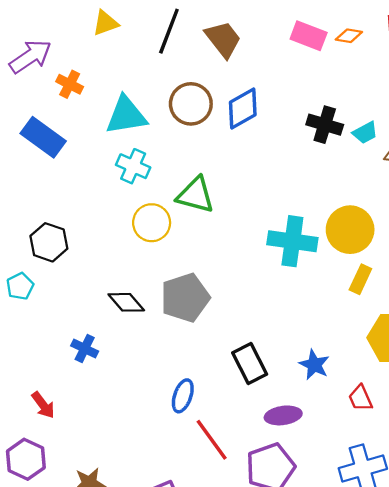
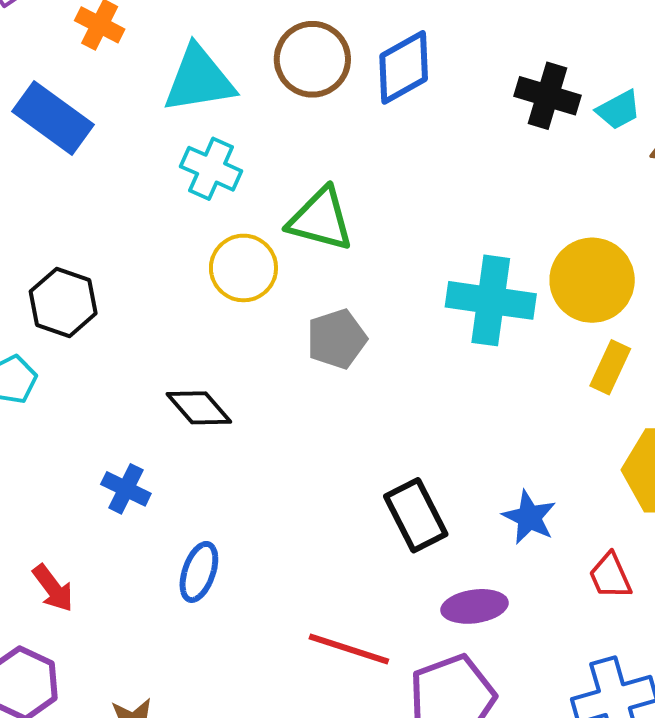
gray pentagon: (185, 298) -> (337, 339), moved, size x0.7
blue ellipse: (183, 396) -> (199, 572), moved
red line: (212, 440) -> (349, 649), turned -36

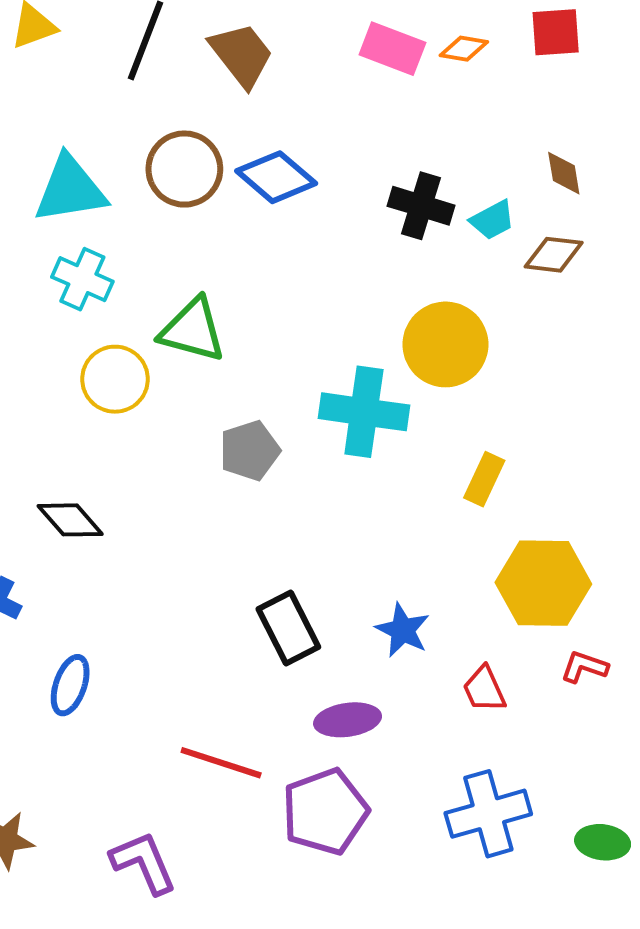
blue diamond: (404, 67) -> (276, 177), turned 70
yellow circle: (592, 280) -> (445, 344), moved
gray pentagon: (337, 339) -> (250, 451), moved

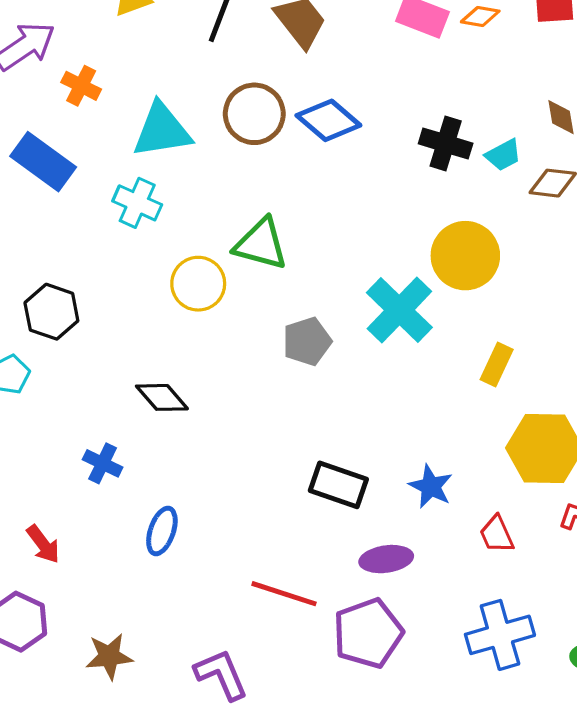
cyan cross: (82, 279) -> (137, 203), moved
cyan cross: (364, 412) -> (399, 310), turned 36
black rectangle: (288, 628) -> (338, 485), turned -44

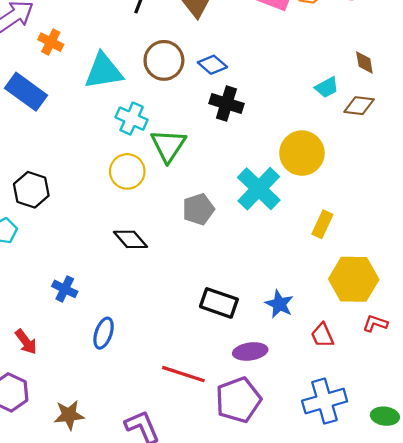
blue diamond: (328, 120) -> (212, 65), size x0.7
black cross: (446, 143) -> (226, 104), moved
cyan cross: (137, 203) -> (132, 119), moved
green triangle: (261, 244) -> (168, 146), turned 48
black diamond: (162, 397) -> (131, 239), moved

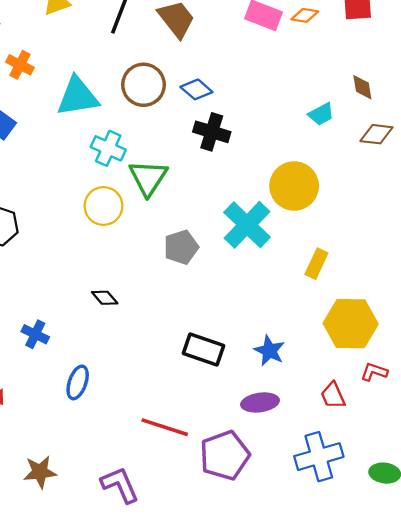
brown diamond: (359, 106) -> (376, 134), moved
black diamond: (131, 239) -> (105, 298), moved, size x0.7
red trapezoid: (322, 335) -> (333, 395), moved
purple ellipse: (250, 351) -> (260, 402), moved

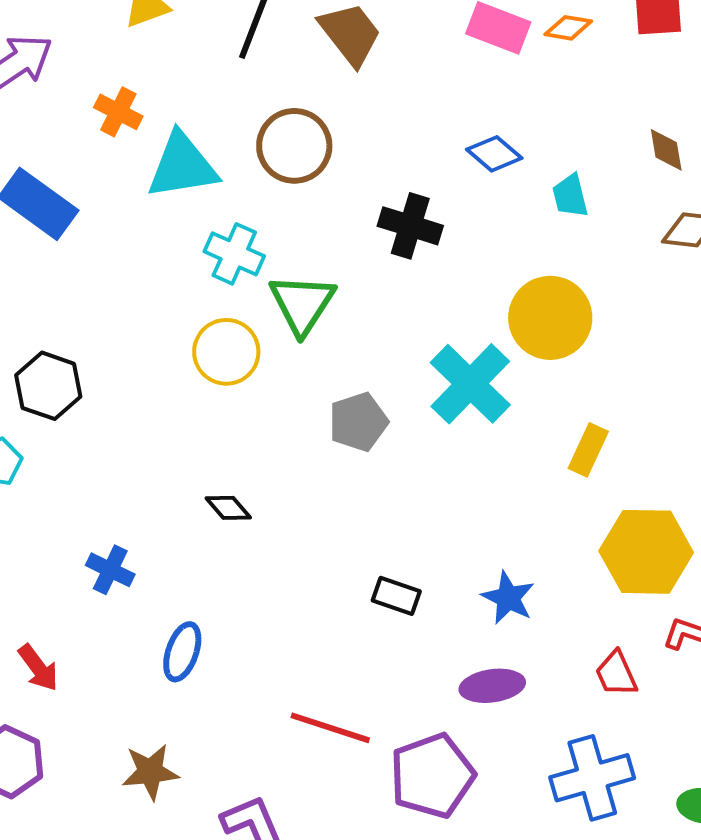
orange cross: (20, 65) -> (118, 112), moved
blue diamond: (196, 89) -> (494, 154), moved
cyan trapezoid: (321, 114) -> (570, 196), moved, turned 104
black rectangle: (204, 350) -> (396, 596), size x0.7
brown star: (40, 472) -> (150, 772), moved

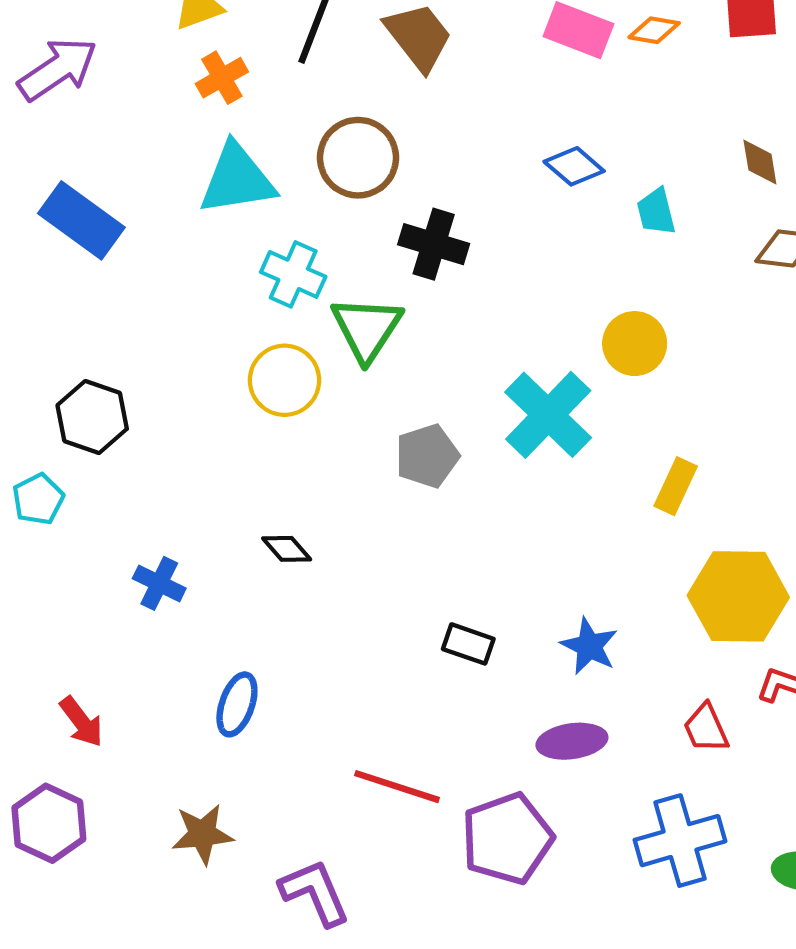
orange cross: (118, 112) -> (222, 78), moved, turned 33
black cross: (410, 226) -> (434, 244), moved
yellow circle: (550, 318) -> (635, 344), size x0.7
blue cross: (110, 570) -> (159, 583), moved

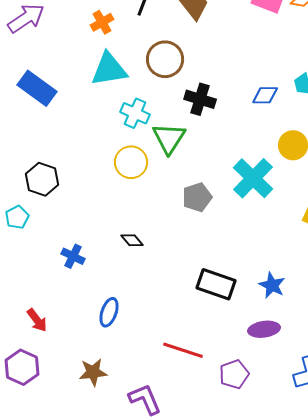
blue diamond: (574, 166) -> (265, 95), moved, turned -40
black rectangle: (468, 644) -> (216, 284), size x1.6
purple pentagon: (507, 838) -> (234, 374), size x0.7

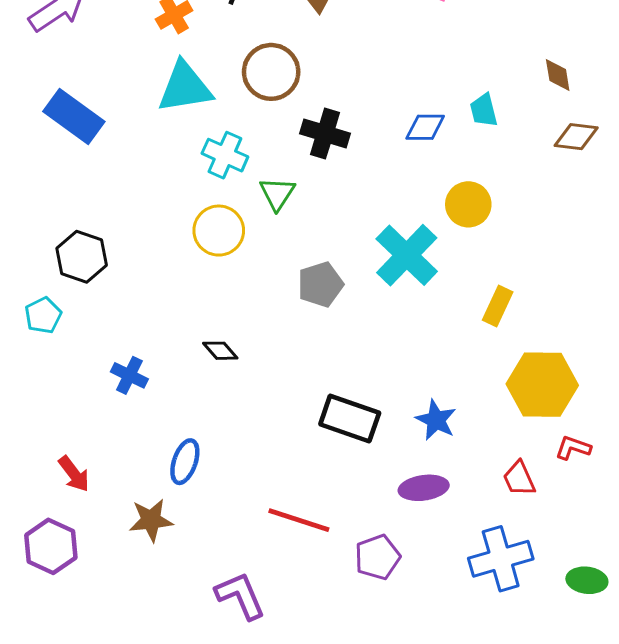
green triangle: (169, 138) -> (277, 194), size x0.7
brown star: (93, 372) -> (151, 520), moved

